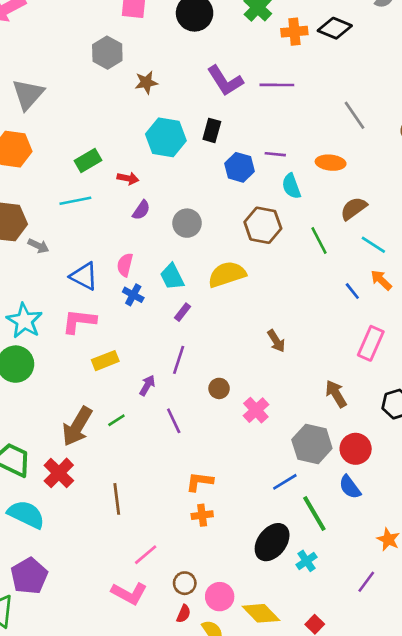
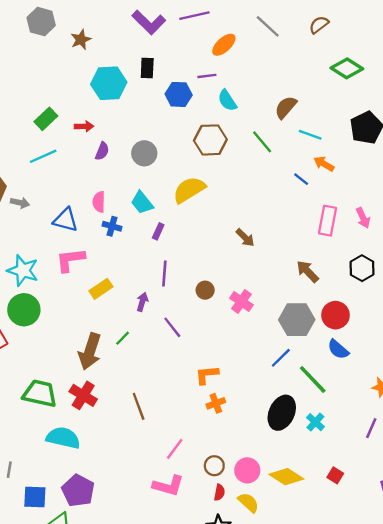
orange ellipse: (331, 163) -> (224, 45), moved, turned -35

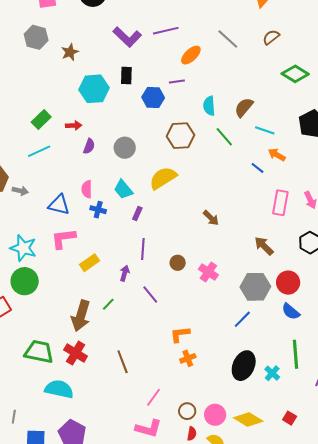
cyan semicircle: (227, 100) -> (209, 106), moved, turned 30
green line: (313, 379) -> (296, 354), moved, turned 40

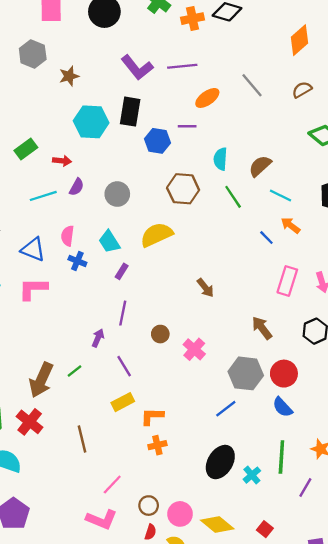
black rectangle: (126, 76) -> (130, 112), size x1.4
cyan line: (39, 151) -> (43, 196), moved
yellow rectangle: (89, 263) -> (123, 402), moved

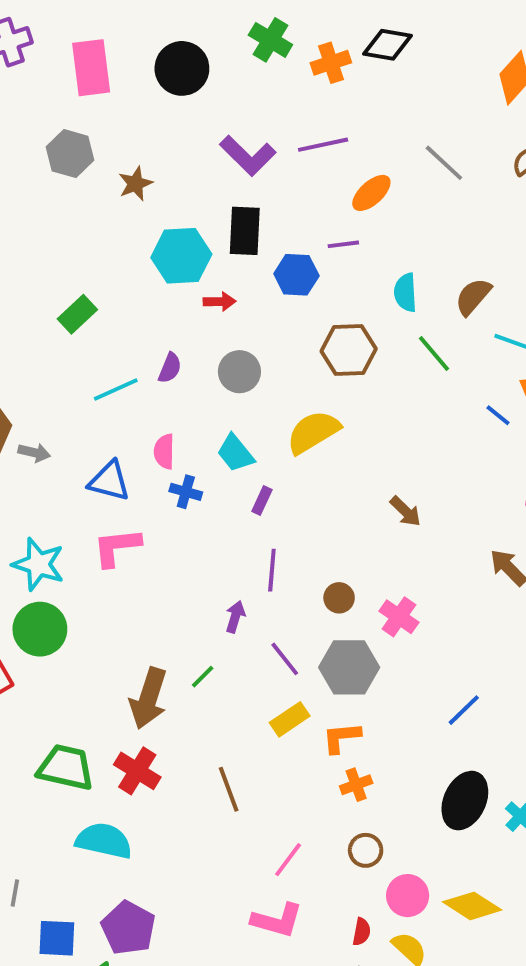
red arrow: (62, 161) -> (219, 302), moved
gray hexagon: (246, 373) -> (349, 667), moved
brown circle: (149, 506) -> (366, 850), moved

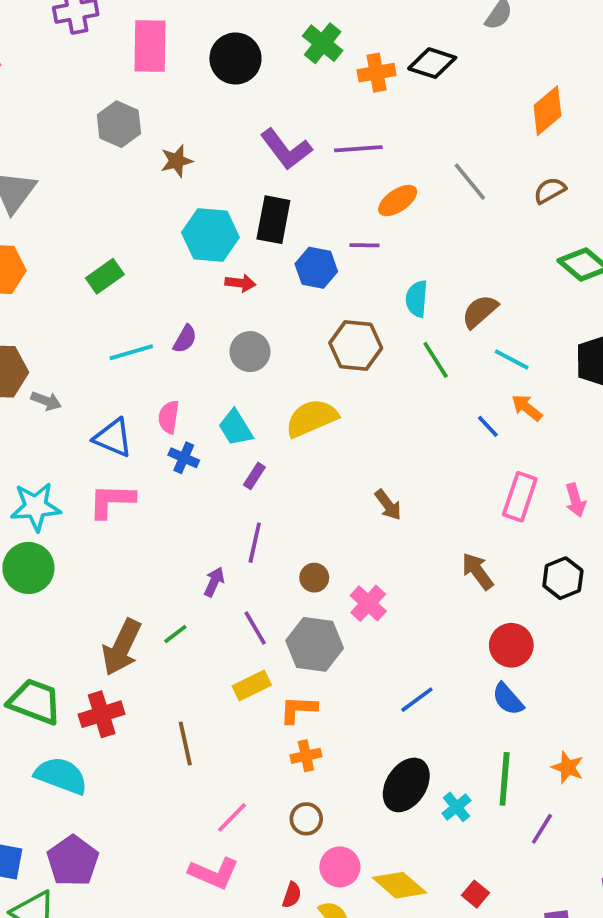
cyan star: (38, 564) -> (36, 507), turned -30
red cross: (137, 771) -> (102, 714), turned 33

